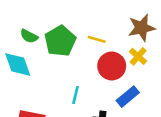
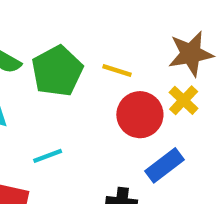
cyan line: (76, 95) -> (48, 156), moved, turned 54

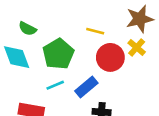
green pentagon: (57, 71) -> (58, 54), moved
blue rectangle: (165, 165) -> (86, 87), moved

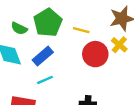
green pentagon: (58, 54) -> (48, 23), moved
blue rectangle: (86, 87) -> (43, 56), moved

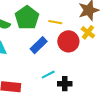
blue rectangle: (43, 56) -> (39, 45), moved
cyan line: (45, 80) -> (48, 75), moved

